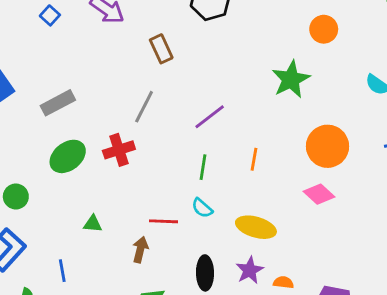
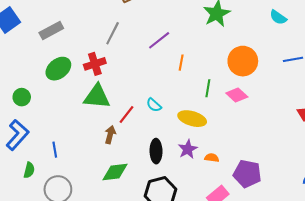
orange line: (254, 159) -> (181, 63), moved
green line: (203, 167) -> (208, 88), moved
red line: (164, 221) -> (127, 115), turned -54
green triangle: (93, 224) -> (97, 97), moved, size x2.0

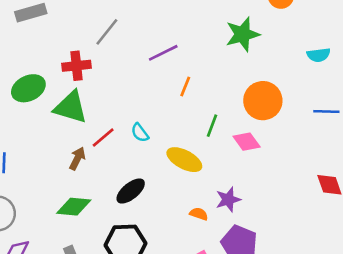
cyan semicircle: (278, 17) -> (319, 55), turned -54
green ellipse: (58, 69) -> (28, 88), moved
purple star: (188, 149) -> (228, 200), moved
black ellipse: (156, 151) -> (131, 191), turned 40

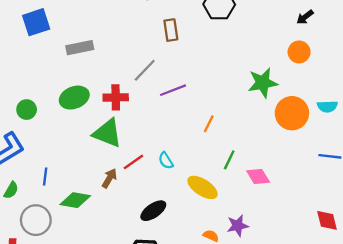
purple line: (163, 53) -> (173, 90), moved
green ellipse: (28, 88) -> (74, 98), moved
orange circle: (263, 101) -> (292, 113), moved
green diamond: (74, 207) -> (75, 200), moved

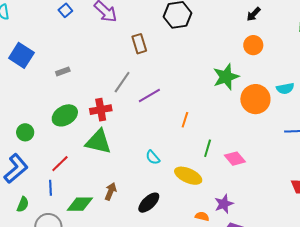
blue square: (36, 22) -> (21, 55), turned -30
gray rectangle: (80, 48) -> (63, 71), size x0.6
red line: (133, 162) -> (60, 164), moved
brown arrow: (109, 178) -> (111, 191), moved

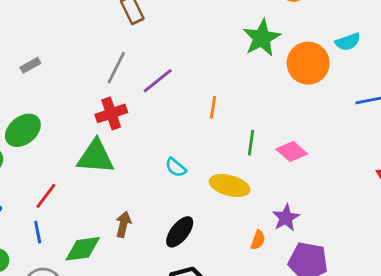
red cross: (101, 110) -> (111, 113), moved
green ellipse: (65, 115) -> (23, 130), moved
orange semicircle: (202, 216) -> (258, 240), turned 104

